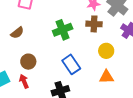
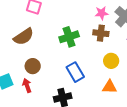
brown semicircle: (17, 33) -> (24, 37), size x1.5

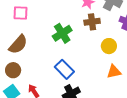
brown circle: (33, 66) -> (13, 70), moved
blue rectangle: (75, 72) -> (64, 69), moved

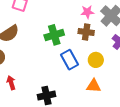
blue rectangle: (64, 69) -> (69, 60), moved

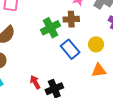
brown cross: (86, 32) -> (71, 19), moved
red arrow: (11, 83) -> (35, 82), moved

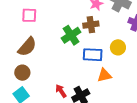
blue rectangle: (70, 49) -> (93, 55), turned -42
orange triangle: (99, 70) -> (104, 75), moved

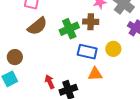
brown semicircle: (27, 47) -> (37, 26), moved

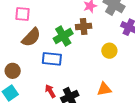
blue rectangle: (87, 52) -> (52, 59), moved
orange triangle: (95, 74) -> (104, 89), moved

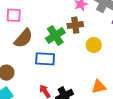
yellow circle: (109, 51) -> (94, 45), moved

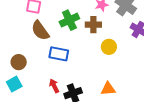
green cross: (55, 36) -> (69, 20), moved
brown semicircle: (23, 38) -> (40, 31), turned 95

